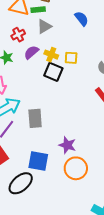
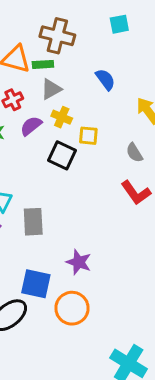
yellow cross: (51, 55) -> (62, 117), moved
orange circle: (76, 168) -> (72, 308), moved

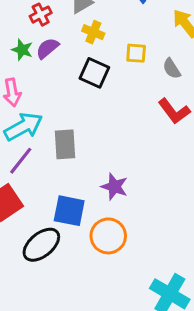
purple semicircle: (31, 126) -> (47, 48), moved
yellow square: (88, 136) -> (136, 53), moved

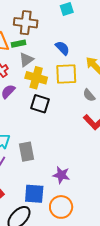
yellow cross: (93, 32) -> (36, 78), size x1.5
yellow square: (136, 53) -> (66, 74), moved, size x1.6

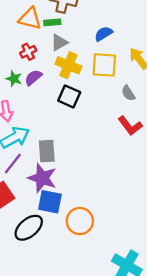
blue semicircle: (62, 48) -> (103, 34), turned -84
purple star: (61, 175) -> (42, 178), moved, size x1.4

